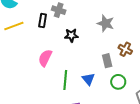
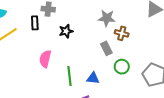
gray star: (106, 23) -> (107, 18), moved
blue triangle: (88, 79) -> (93, 78), moved, turned -32

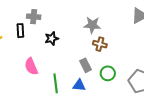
brown cross: (122, 33) -> (100, 44), moved
gray rectangle: (106, 48) -> (85, 65), moved
pink semicircle: (45, 59) -> (31, 66), turned -36

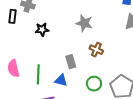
brown cross: (100, 44) -> (96, 50), moved
pink semicircle: (31, 66) -> (13, 68), moved
green circle: (108, 73) -> (94, 84), moved

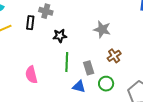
brown cross: (96, 50) -> (114, 56), turned 32
green line: (38, 74) -> (67, 62), moved
green circle: (94, 84) -> (106, 84), moved

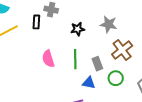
black star: (60, 36) -> (78, 29), moved
brown cross: (114, 56) -> (122, 50), size x1.5
pink semicircle: (31, 75) -> (48, 59), moved

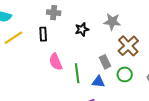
black rectangle: (36, 22) -> (43, 34), moved
green line: (75, 59) -> (77, 73), moved

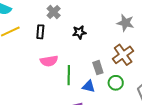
gray cross: (54, 13) -> (54, 12), turned 32
gray star: (112, 22) -> (125, 23), moved
pink semicircle: (56, 62) -> (49, 61), turned -84

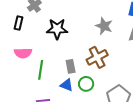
black star: (79, 32) -> (57, 29), size x1.5
blue triangle: (89, 86) -> (67, 85), moved

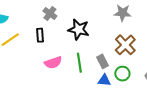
black star: (57, 29) -> (79, 29), turned 30
green line: (41, 70) -> (79, 63), moved

